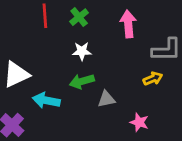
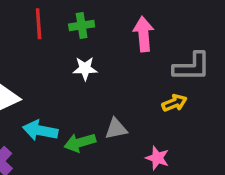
green cross: (79, 17) -> (82, 25), turned 30
green arrow: (82, 81) -> (80, 142), moved

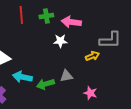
pink arrow: (144, 34) -> (71, 22), moved, turned -78
white star: (85, 69) -> (60, 41), moved
yellow arrow: (175, 103) -> (92, 56), moved

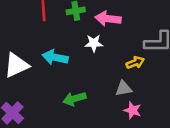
gray triangle: (66, 76) -> (124, 88), moved
cyan arrow: (22, 77) -> (55, 57), moved

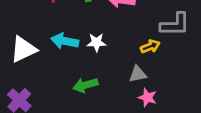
white star: (94, 43) -> (96, 42), moved

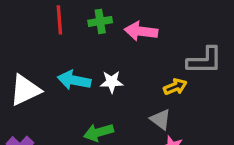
gray triangle: (138, 74) -> (161, 119), turned 48

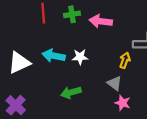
yellow arrow: (175, 87) -> (125, 60), turned -49

